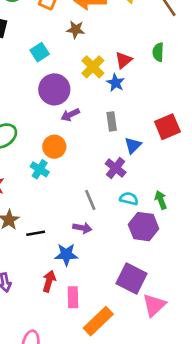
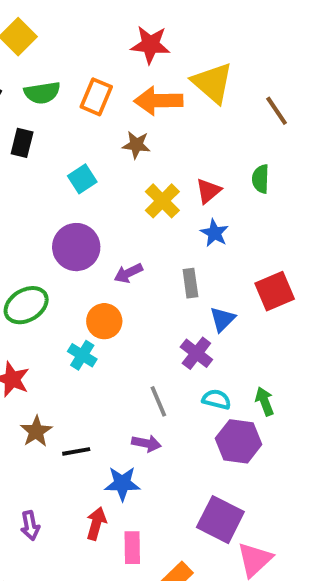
blue star: (116, 83) -> (214, 233), moved
purple circle: (54, 89) -> (76, 247), moved

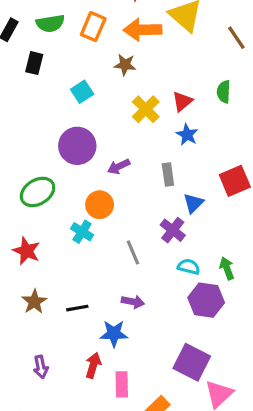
gray line: (158, 401) -> (133, 252), moved
brown star: (36, 431) -> (34, 302), moved

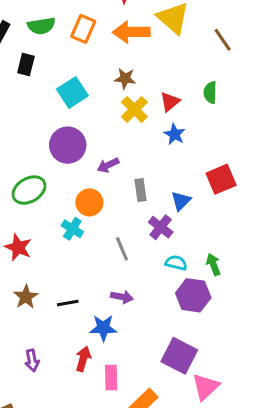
brown star: (125, 65) -> (125, 78), moved
cyan square: (82, 92) -> (72, 92), size x1.4
gray rectangle: (168, 174) -> (141, 190), moved

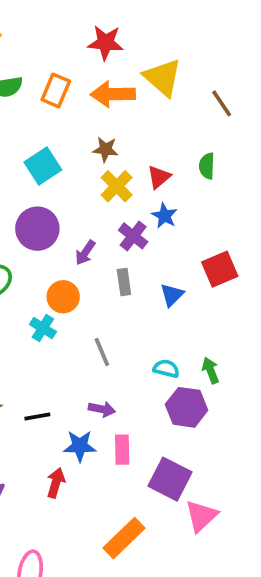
purple arrow: (108, 165) -> (85, 253), turned -30
purple cross: (161, 227) -> (133, 236), moved
pink rectangle: (111, 377) -> (122, 450), moved

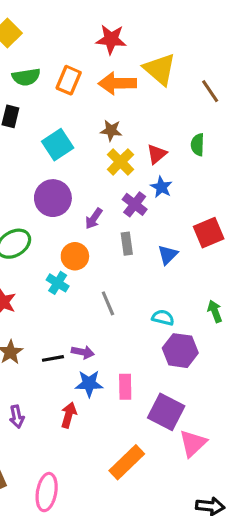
green arrow: (211, 370) -> (215, 311), moved
purple arrow: (102, 409) -> (83, 352), moved

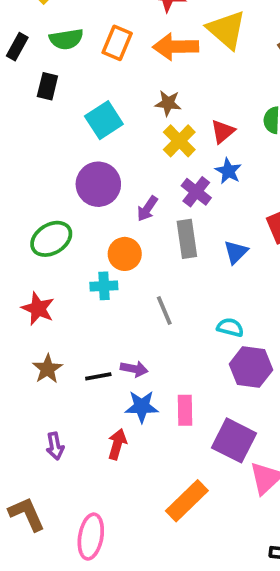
gray rectangle: (127, 244) -> (187, 239), size x1.4
cyan cross: (58, 283) -> (104, 286), turned -35

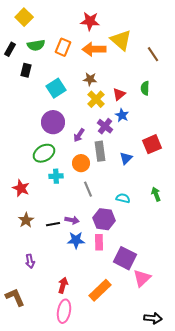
green ellipse: (51, 239) -> (44, 153), moved
orange circle: (125, 254) -> (81, 163), moved
purple hexagon: (251, 367) -> (104, 219), moved
red arrow: (117, 444) -> (63, 285), moved
pink ellipse: (91, 537) -> (64, 311), moved

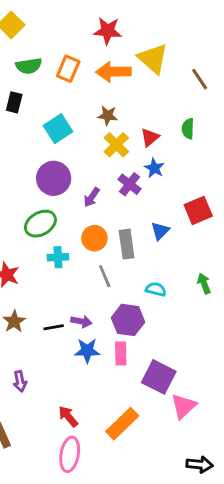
gray rectangle: (100, 151) -> (127, 244), moved
red arrow: (63, 285) -> (68, 416), turned -56

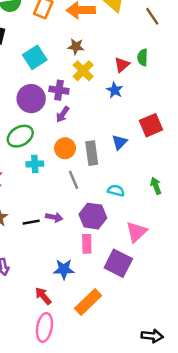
red triangle: (150, 137) -> (122, 65), moved
purple cross: (130, 184) -> (59, 90), moved, turned -30
blue star: (87, 351) -> (64, 269), moved
pink triangle: (184, 406) -> (136, 232), moved

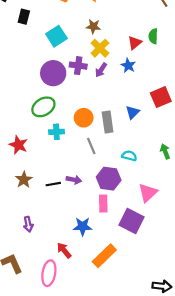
purple arrow: (63, 114) -> (101, 70), moved
pink ellipse: (44, 327) -> (49, 273), moved

